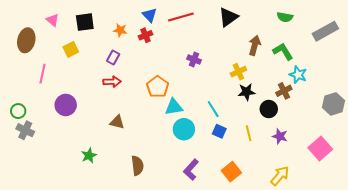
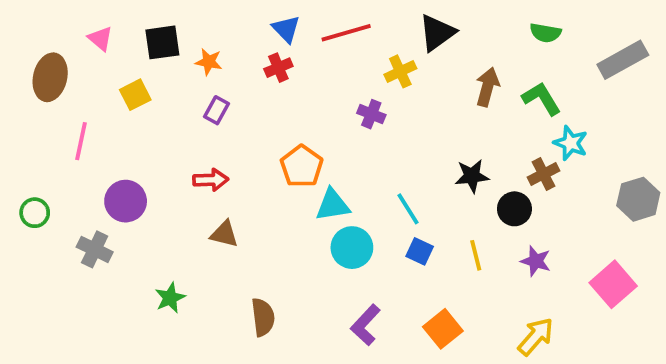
orange star: (120, 30) -> (209, 62), moved
yellow cross: (238, 72) -> (400, 71), moved
red arrow: (112, 82) -> (211, 180), moved
gray cross: (25, 130) -> (95, 249), moved

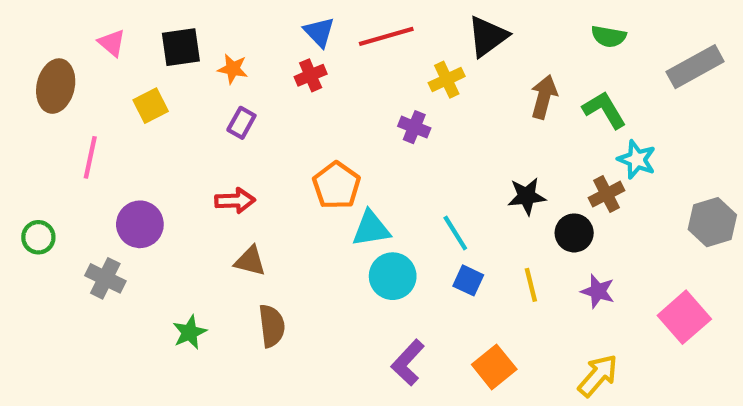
brown semicircle: (263, 317) -> (272, 326), moved

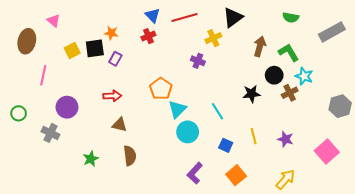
black square: (181, 47) -> (95, 48), moved
cyan triangle: (371, 229) -> (177, 109), turned -36
black circle: (574, 233) -> (274, 75), moved
blue square: (468, 280) -> (226, 145), moved

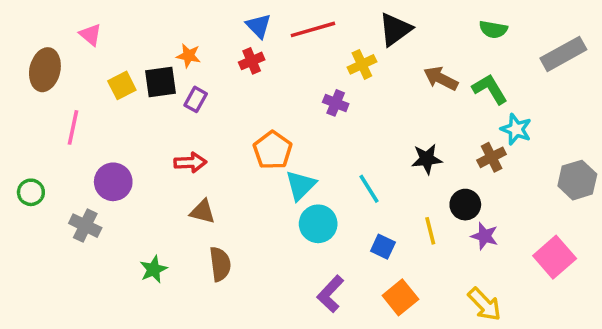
brown arrow: (260, 46) -> (441, 78), turned -78
black circle: (274, 75) -> (465, 205), moved
yellow arrow: (286, 179) -> (485, 304), turned 95

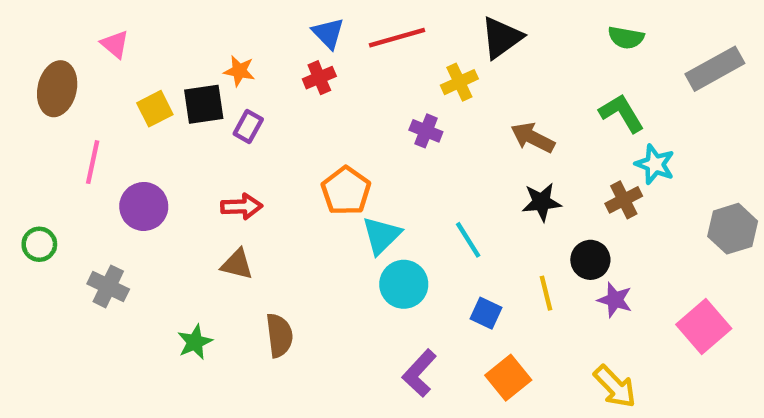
brown arrow: (441, 78) -> (533, 138), moved
purple circle: (113, 182) -> (144, 206), moved
brown triangle: (203, 212) -> (237, 264), moved

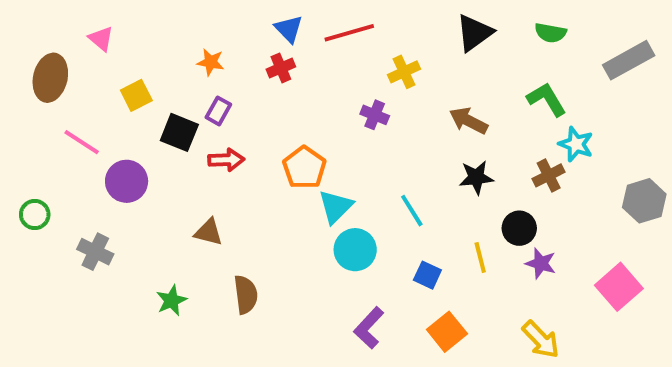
black triangle: (502, 38) -> (474, 33), moved
black square: (204, 104) -> (179, 132), moved, turned 30
pink line: (93, 162) -> (82, 142), turned -69
red arrow: (242, 206) -> (226, 160), moved

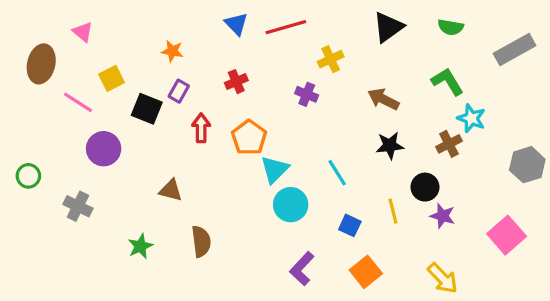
red cross: (281, 68) -> (236, 82), moved
pink line: (82, 142) -> (78, 102), moved
red arrow: (226, 160) -> (201, 128), moved, turned -88

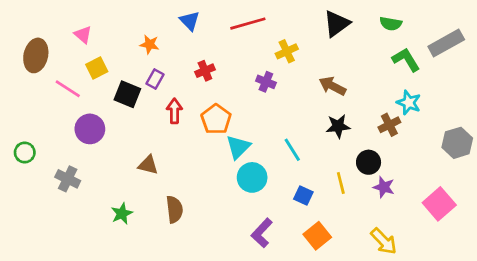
blue triangle: (236, 24) -> (190, 21), moved
pink triangle: (83, 32) -> (83, 35), moved
green L-shape: (447, 82) -> (406, 60), moved

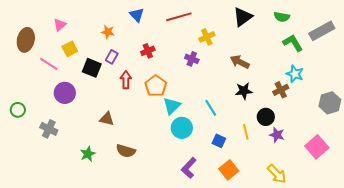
pink triangle: (83, 35) -> (60, 25), turned 40
brown semicircle: (174, 209) -> (126, 151), turned 114

